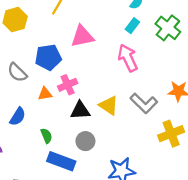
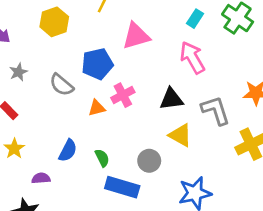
gray L-shape: (144, 103) -> (216, 110), turned -148
yellow triangle: (109, 105) -> (180, 135), moved
black triangle: (80, 111) -> (171, 99), moved
blue semicircle: (18, 117) -> (68, 151), moved

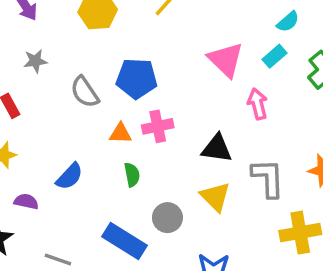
pink triangle: (136, 36) -> (226, 60), moved, turned 44
pink arrow: (192, 58) -> (258, 104), size x0.7
green semicircle: (102, 158) -> (132, 175), moved

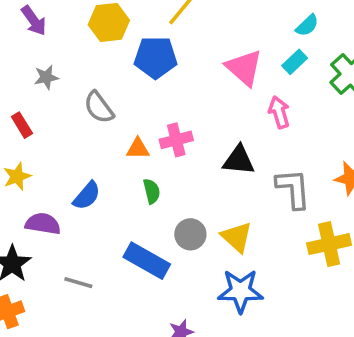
blue pentagon: (137, 79) -> (156, 57), moved
yellow triangle: (215, 197) -> (237, 237), moved
purple semicircle: (26, 201) -> (43, 224), size x1.4

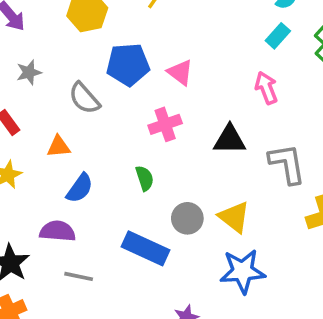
blue pentagon: (156, 57) -> (128, 65), moved
pink triangle: (244, 68) -> (180, 72), moved, size x0.7
orange triangle: (138, 149) -> (59, 147), moved
purple semicircle: (43, 224) -> (58, 231), moved

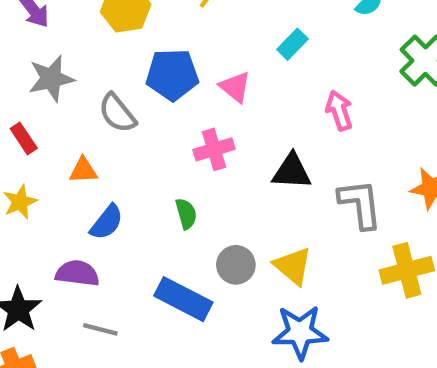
cyan rectangle: (278, 36) -> (293, 44), moved
gray star: (29, 72) -> (51, 79), size x1.5

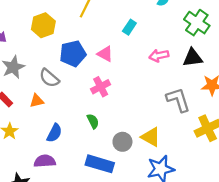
pink arrow: (339, 111) -> (159, 56), turned -72
orange triangle: (83, 170) -> (37, 101), moved
black triangle: (292, 171) -> (193, 58), moved

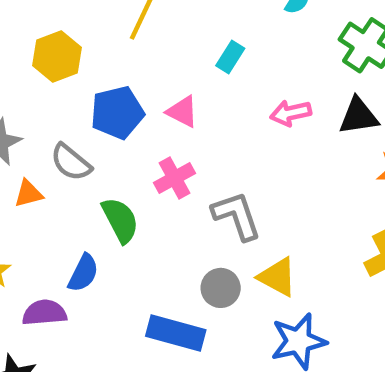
gray L-shape: (178, 100) -> (237, 216), moved
orange triangle: (37, 101) -> (28, 194), moved
green semicircle: (93, 121) -> (120, 220), moved, size x1.5
purple semicircle: (45, 161) -> (44, 313), moved

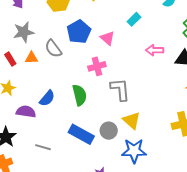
blue pentagon: (117, 113) -> (79, 32), turned -30
green semicircle: (120, 220) -> (80, 95), moved
gray circle: (221, 288) -> (109, 131), moved

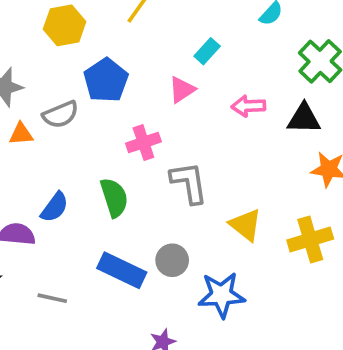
pink triangle: (107, 38) -> (182, 90), moved, turned 49
gray semicircle: (53, 49) -> (61, 114), turned -72
yellow triangle: (132, 120) -> (245, 225), moved

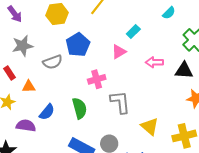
orange triangle: (21, 134) -> (29, 87), moved

